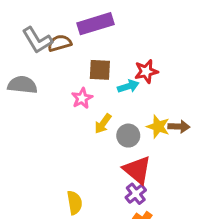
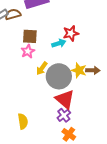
brown square: (100, 70) -> (30, 36), moved
gray circle: (128, 136) -> (59, 76), size x1.6

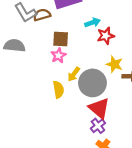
cyan arrow: (59, 43) -> (92, 23), moved
yellow star: (79, 70) -> (114, 64), moved
yellow semicircle: (23, 121) -> (58, 90), moved

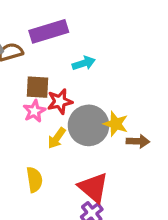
red star: (106, 36) -> (60, 101), moved
gray circle: (92, 83) -> (89, 125), moved
yellow semicircle: (58, 90) -> (34, 180), moved

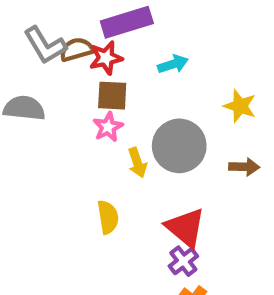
red star: (60, 101) -> (106, 58), moved
yellow star: (116, 124) -> (240, 106), moved
yellow arrow: (57, 138) -> (137, 163), turned -55

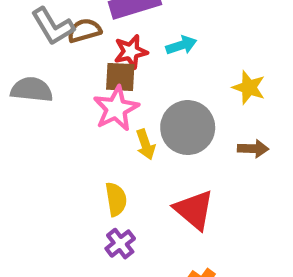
red star: (106, 58) -> (131, 52), moved
pink star: (108, 127) -> (116, 109), size x1.5
purple cross: (183, 261) -> (120, 244), moved

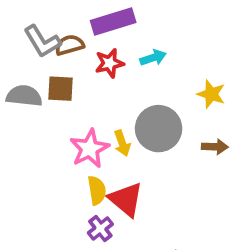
brown square: (120, 77) -> (60, 89), moved
pink star: (116, 109) -> (90, 149), moved
red triangle: (194, 210) -> (126, 199), moved

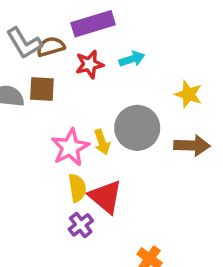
brown arrow: (215, 147) -> (192, 146), size x1.4

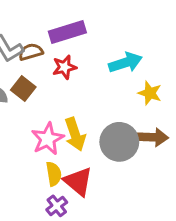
cyan arrow: (132, 59) -> (125, 63), moved, size x1.5
brown square: (42, 89) -> (23, 88), turned 35
gray circle: (137, 128) -> (119, 142), moved
yellow arrow: (102, 142) -> (75, 134), size x1.5

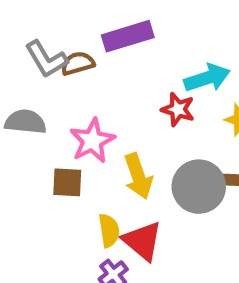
red star: (64, 67) -> (178, 109), moved, turned 30
brown square: (23, 88) -> (67, 182), moved, turned -35
pink star: (48, 139) -> (92, 141), moved

